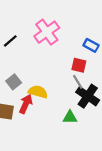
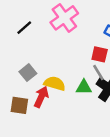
green triangle: (70, 117) -> (84, 87), moved

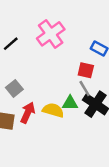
yellow semicircle: (55, 84) -> (53, 110), moved

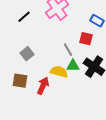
gray line: (85, 88) -> (68, 50), moved
red arrow: (28, 113) -> (43, 86), moved

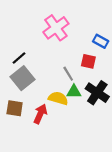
black line: (24, 17) -> (19, 58), moved
gray square: (27, 54) -> (22, 78), size x1.5

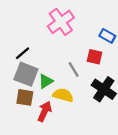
gray square: (22, 78) -> (26, 74), turned -30
green triangle: (74, 92) -> (46, 81), moved, turned -32
brown square: (15, 108) -> (25, 97), moved

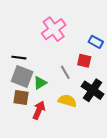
black line: (22, 53) -> (19, 58), turned 48
yellow semicircle: (63, 95) -> (67, 101), moved

